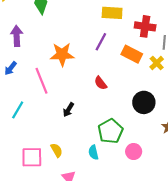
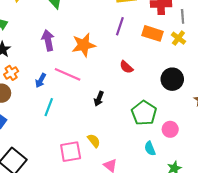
purple arrow: (17, 36) -> (48, 40), moved
blue arrow: (11, 68) -> (41, 80), moved
pink line: (42, 81) -> (68, 74), turned -35
cyan semicircle: (93, 152) -> (150, 148), moved

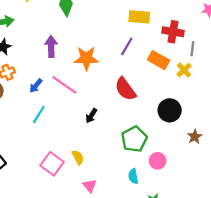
red semicircle: (126, 67) -> (125, 89), size x1.6
pink square: (71, 152) -> (52, 164), turned 35

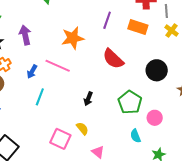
purple arrow: (51, 47) -> (25, 35), moved
yellow cross: (184, 70) -> (171, 30), moved
black arrow: (91, 116) -> (88, 99), moved

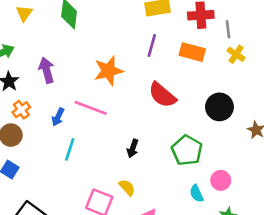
pink circle: (155, 118) -> (221, 180), moved

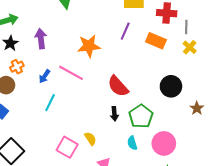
red semicircle: (162, 95) -> (118, 86), moved
black arrow: (133, 148) -> (114, 114), moved, turned -32
pink circle: (221, 180) -> (164, 143), size x1.5
cyan semicircle: (197, 193) -> (132, 143), moved

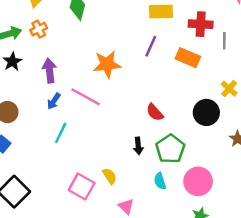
purple arrow: (41, 39) -> (49, 71), moved
yellow cross: (190, 47) -> (229, 89), moved
orange cross: (17, 67) -> (39, 29), moved
red semicircle: (118, 86) -> (155, 112), moved, size x0.7

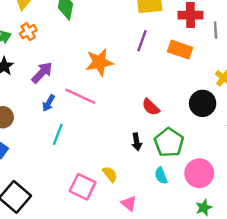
purple arrow: (49, 71) -> (42, 73), turned 55

